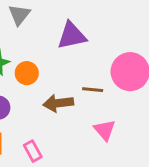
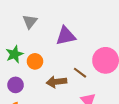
brown line: (93, 90) -> (80, 73), turned 32

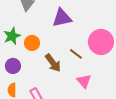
brown arrow: (56, 82) -> (53, 63), turned -120

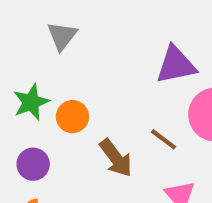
purple triangle: (62, 18) -> (176, 65), moved

